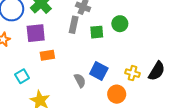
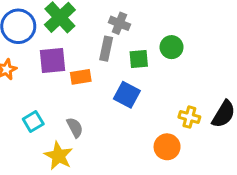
orange rectangle: (47, 55) -> (81, 77), moved
blue square: (99, 71) -> (127, 95), moved
gray semicircle: (80, 80) -> (75, 127), moved

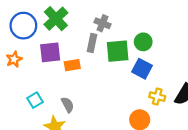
green square: (139, 59) -> (118, 51), size x1.5
blue square: (127, 95) -> (142, 69), moved

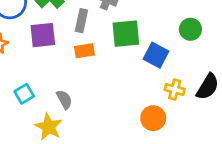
green circle: (143, 42) -> (190, 29), moved
gray rectangle: (92, 43) -> (81, 21), moved
orange rectangle: (72, 65) -> (84, 51), moved

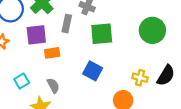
green circle: (190, 29) -> (152, 30), size x1.5
orange rectangle: (84, 51) -> (52, 53), moved
blue square: (156, 55) -> (93, 71), moved

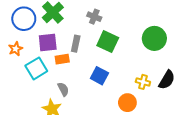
gray rectangle: (67, 24) -> (76, 44), moved
green square: (102, 34) -> (108, 42), turned 30
cyan square: (22, 81) -> (36, 68), moved, size x1.5

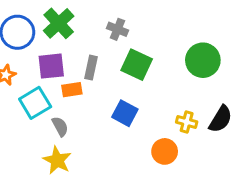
gray semicircle: (63, 89) -> (60, 126), moved

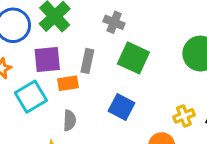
yellow cross: (187, 122) -> (184, 116), turned -36
gray semicircle: (60, 126) -> (70, 120), moved, turned 30

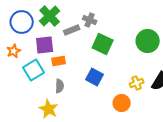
gray rectangle: (87, 61) -> (72, 30), moved, turned 56

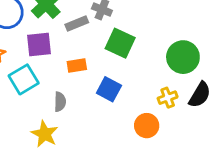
green circle: (148, 41) -> (183, 57), moved
orange rectangle: (59, 61) -> (77, 65), moved

